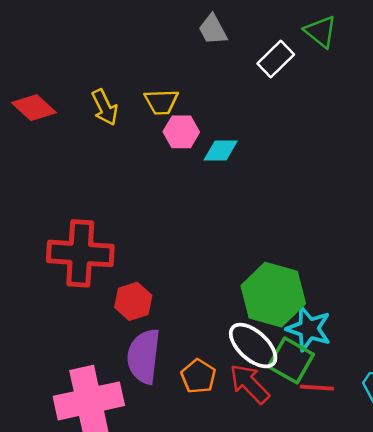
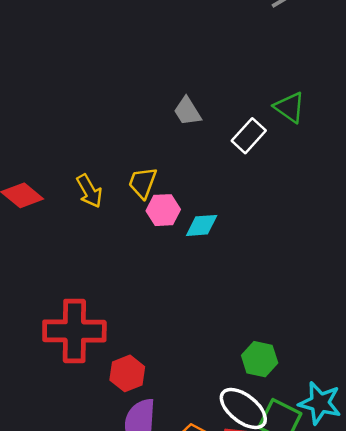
yellow trapezoid: (161, 102) -> (143, 183), turned 116
green hexagon: (273, 295) -> (260, 359), size x0.6
cyan star: (309, 329) -> (320, 403), moved

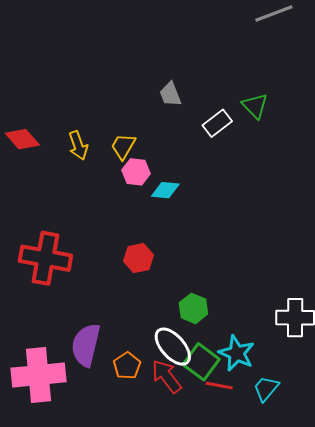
red hexagon: (127, 373) -> (138, 258), moved

